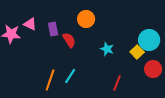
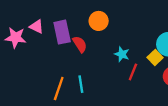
purple rectangle: (53, 29) -> (62, 32), size x1.5
cyan line: (70, 76) -> (81, 84), turned -42
red line: (117, 83) -> (133, 72), moved

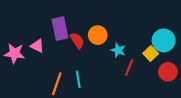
orange circle: (99, 21) -> (98, 35), moved
pink triangle: (37, 26) -> (37, 46), moved
pink star: (16, 38) -> (15, 53), moved

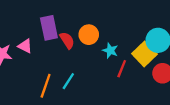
yellow square: (151, 53) -> (144, 54), size x1.5
cyan line: (78, 79) -> (68, 81), turned 42

